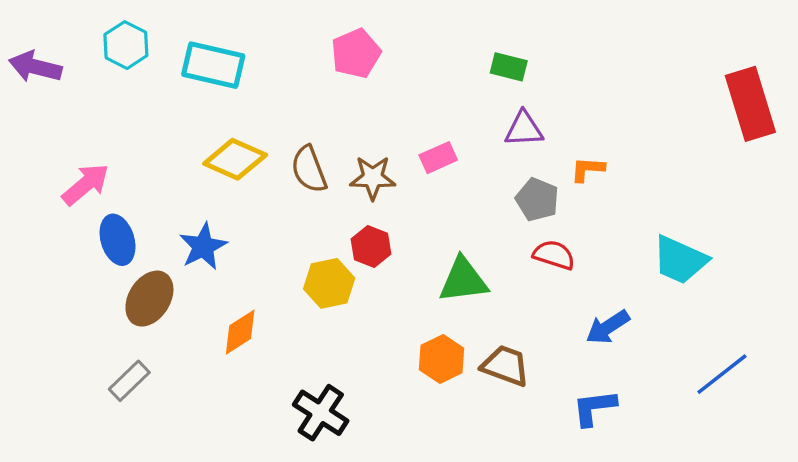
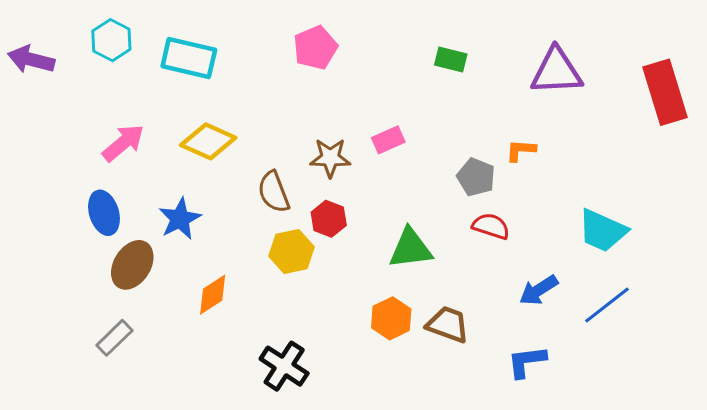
purple triangle: (524, 129) -> (556, 71), moved, size x1.5
brown semicircle: (309, 169) -> (274, 192), moved
pink arrow: (86, 184) -> (123, 143), moved
blue line: (722, 374) -> (607, 305), moved

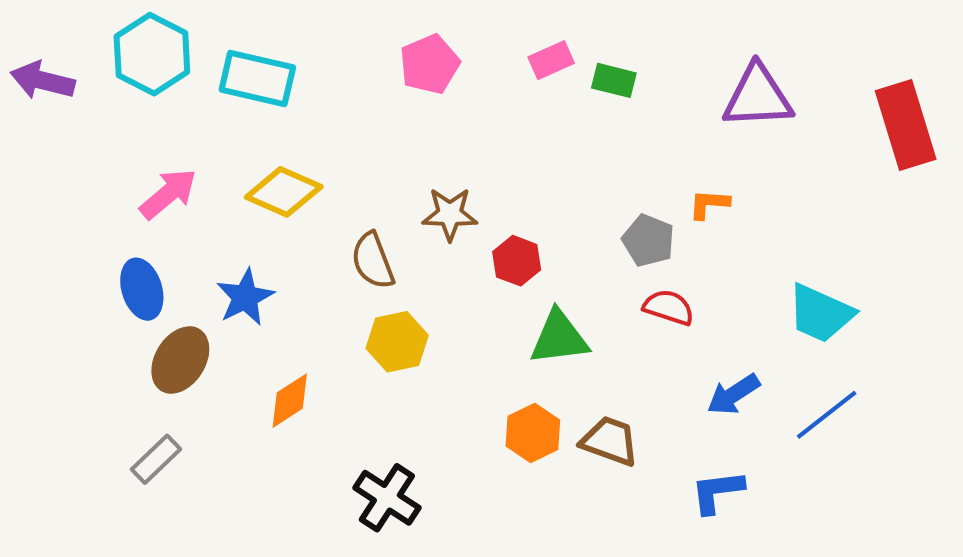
cyan hexagon: (111, 40) -> (152, 54), size x1.4
pink rectangle: (388, 140) -> (551, 60), moved
red hexagon: (329, 219) -> (517, 261), moved

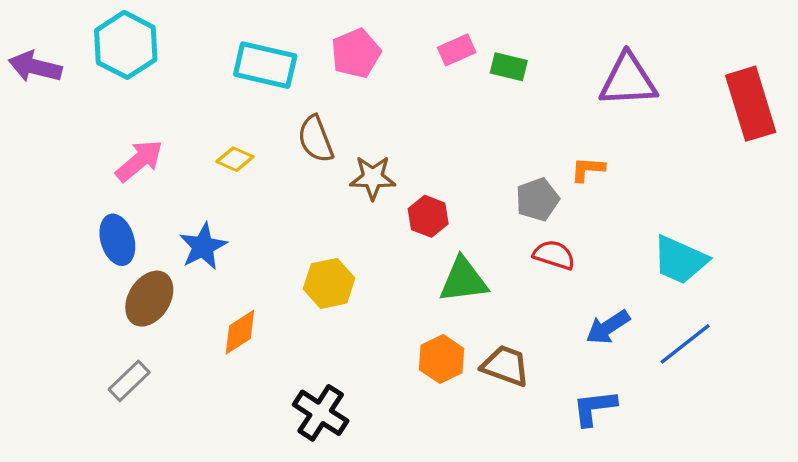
cyan rectangle: (257, 78) -> (265, 65), moved
yellow diamond: (284, 192) -> (235, 159), size x0.6
gray pentagon: (648, 240) -> (537, 199), turned 30
brown semicircle: (373, 261) -> (316, 139), moved

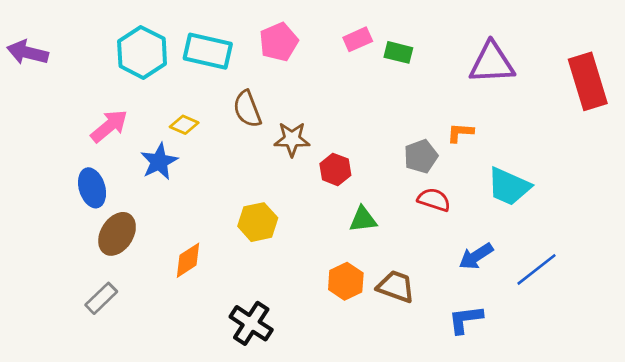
cyan hexagon: (126, 45) -> (142, 52), moved
blue star: (203, 247) -> (159, 162), moved
cyan trapezoid: (680, 260) -> (509, 187), moved
green triangle: (463, 280) -> (363, 219), size x0.7

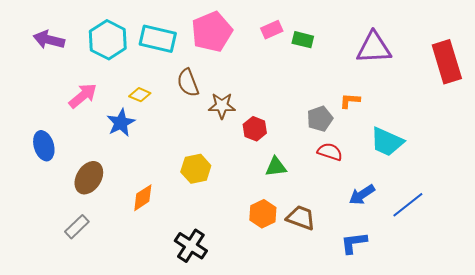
pink pentagon: (279, 42) -> (212, 32), size x1.4
purple arrow: (28, 52) -> (49, 40), moved
blue ellipse: (92, 188) -> (44, 146), moved

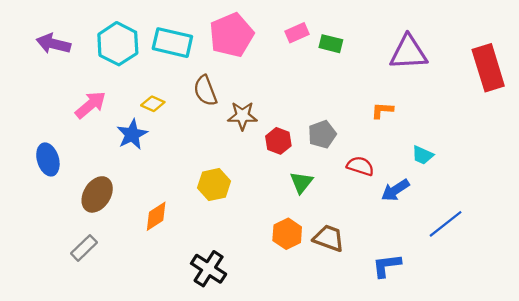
gray pentagon: (320, 119) -> (322, 134), moved
cyan trapezoid: (387, 142) -> (423, 155), size x0.6
green triangle: (276, 167) -> (301, 182), turned -45
blue arrow: (362, 195) -> (395, 190), moved

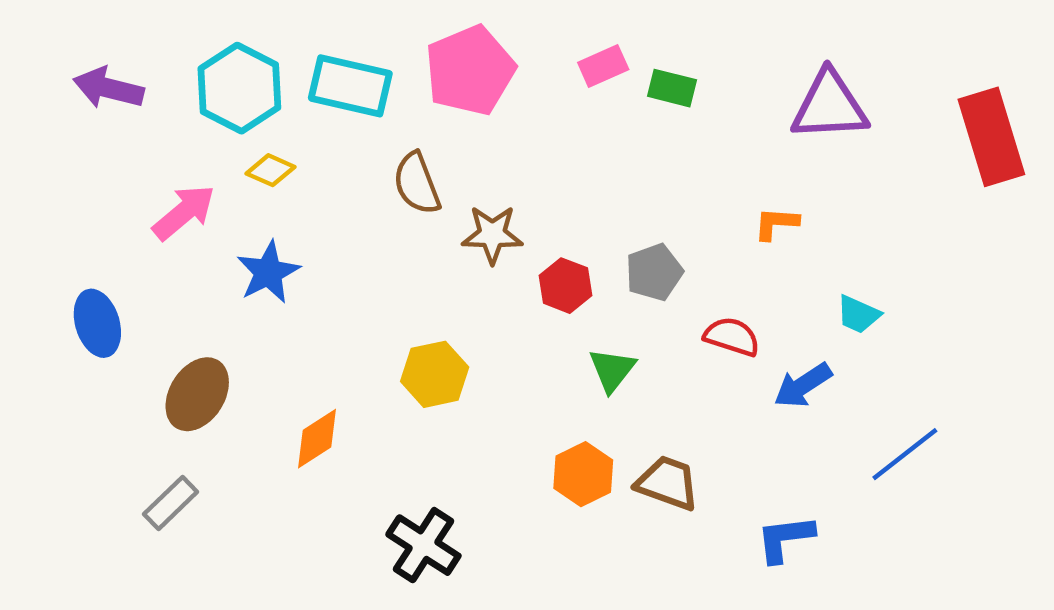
yellow diamond: (153, 104) -> (270, 170), moved

